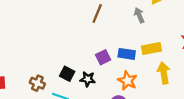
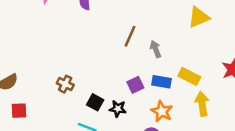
gray arrow: (139, 15) -> (156, 49), moved
yellow rectangle: (152, 49) -> (189, 76), turned 36
brown cross: (37, 83) -> (65, 84), moved

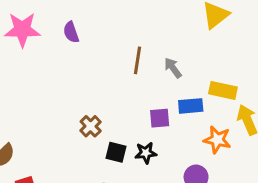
brown cross: (65, 84) -> (91, 126), moved, turned 35
purple square: (135, 85) -> (160, 118), turned 35
orange star: (162, 111) -> (217, 140), moved

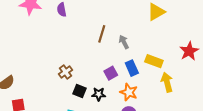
blue rectangle: (191, 106) -> (132, 68), turned 63
purple square: (160, 118) -> (111, 73), turned -32
orange star: (217, 140) -> (129, 92), moved

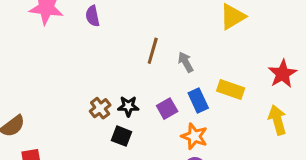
yellow arrow: (167, 82) -> (277, 120), moved
black star: (99, 94) -> (128, 106), moved

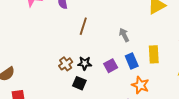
brown line: (153, 51) -> (83, 26), moved
yellow rectangle: (231, 90) -> (154, 54), turned 66
orange star: (194, 136) -> (140, 85), moved

